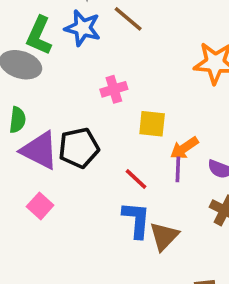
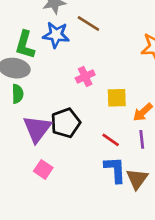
green semicircle: (17, 120) -> (18, 94), moved
purple triangle: (40, 150) -> (37, 129), turned 48
purple line: (178, 169) -> (142, 139), moved

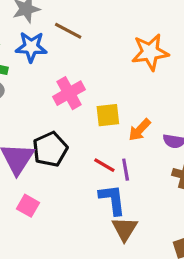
pink cross: (85, 76) -> (69, 93), size x1.4
purple line: (142, 139) -> (126, 170), moved
brown triangle: (137, 179) -> (125, 229), moved

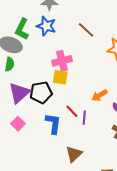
brown line: (68, 31) -> (86, 30), moved
yellow square: (108, 115) -> (60, 77), moved
blue L-shape: (112, 200) -> (53, 124), moved

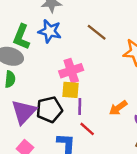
purple line: (84, 118) -> (80, 107), moved

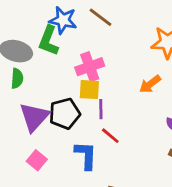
brown line: (97, 32) -> (101, 17), moved
green L-shape: (21, 37) -> (49, 41), moved
orange arrow: (118, 108) -> (150, 84), moved

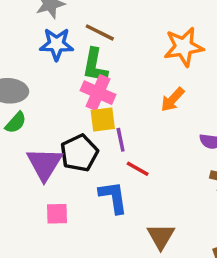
green L-shape: (49, 41) -> (95, 66), moved
pink cross: (90, 67) -> (98, 93), turned -36
green semicircle: (17, 78) -> (16, 123), turned 48
pink square: (37, 160) -> (57, 214), turned -30

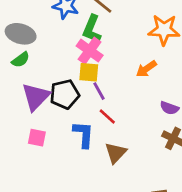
purple line: (121, 140) -> (99, 91), turned -30
brown triangle: (161, 236) -> (116, 153), moved

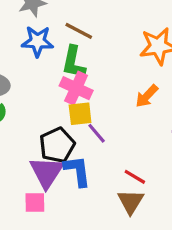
purple triangle: (36, 97) -> (47, 172), moved
red line: (107, 116) -> (135, 177), moved
blue L-shape: (84, 134) -> (77, 171), moved

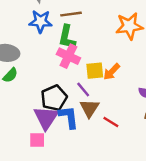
brown line: (79, 31) -> (71, 14), turned -36
orange arrow: (147, 96) -> (112, 72), moved
yellow square: (80, 114) -> (95, 71), moved
brown triangle: (131, 202) -> (89, 108), moved

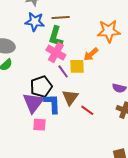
orange arrow: (112, 72) -> (91, 54), moved
purple line: (83, 90) -> (63, 71), moved
pink square: (37, 140) -> (39, 125), moved

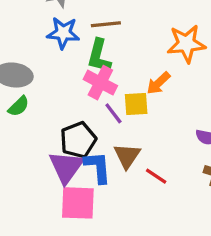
pink square: (39, 125) -> (78, 203), size x1.6

